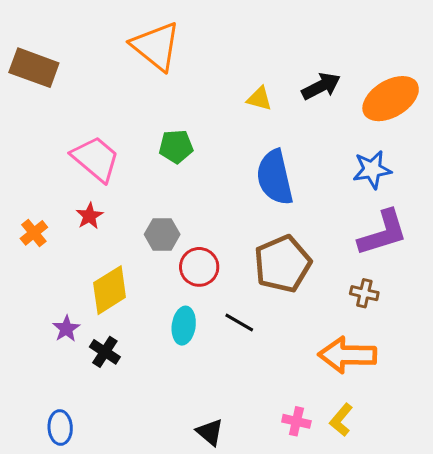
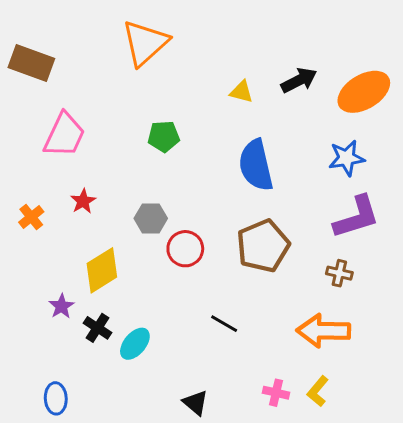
orange triangle: (156, 46) -> (145, 43), turned 39
pink trapezoid: (96, 159) -> (64, 135), moved, turned 75
black line: (239, 323) -> (224, 324), moved
cyan ellipse: (184, 326) -> (135, 344), moved, turned 32

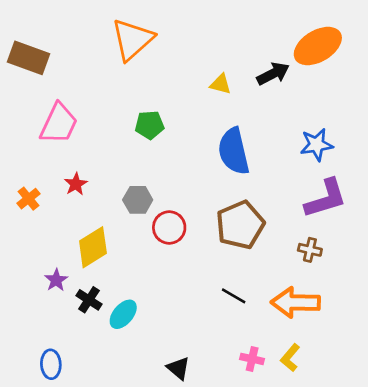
orange ellipse: (364, 92) -> (318, 46), moved
black line: (224, 324) -> (234, 296), moved

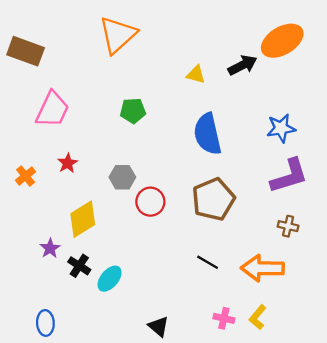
brown cross: (310, 250) -> (288, 226), moved

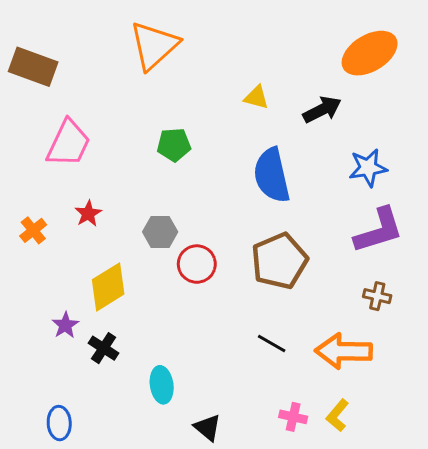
black arrow: (243, 65) -> (322, 110), moved
cyan ellipse: (110, 279) -> (162, 385), moved, turned -48

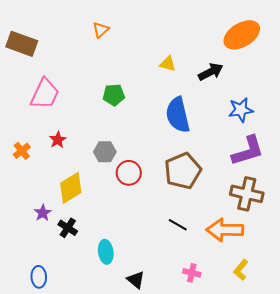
orange triangle: (154, 45) -> (101, 30), size x0.5
brown cross: (377, 296) -> (247, 194), size x1.8
yellow L-shape: (337, 415) -> (241, 270), moved

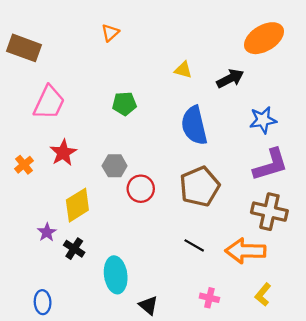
red star: (58, 140) -> (63, 153), size x1.4
cyan ellipse: (106, 252) -> (116, 275), size x1.4

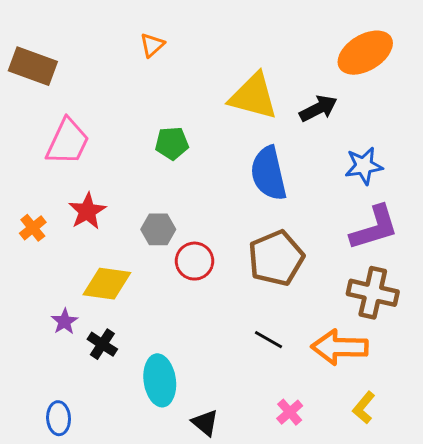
yellow triangle: (183, 70) -> (253, 96), size x2.0
yellow diamond: (77, 205) -> (107, 284), turned 40
pink cross: (209, 298) -> (290, 412), turned 36

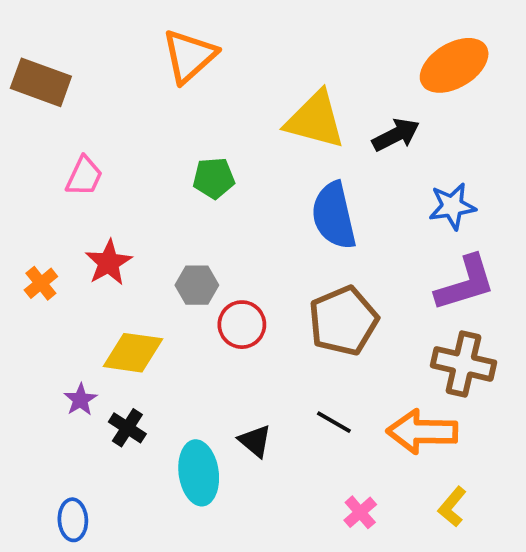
orange triangle: (152, 45) -> (189, 56), size x1.8
pink trapezoid: (68, 142) -> (84, 176), size x0.7
black triangle: (205, 423) -> (255, 441), moved

